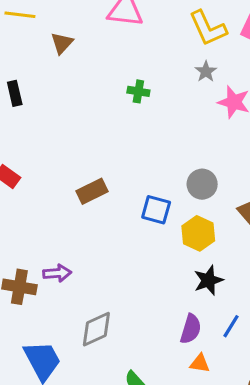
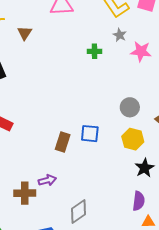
green cross: (138, 91) -> (95, 51), moved
brown rectangle: (92, 191) -> (63, 142), moved, turned -36
blue square: (156, 210) -> (90, 134), moved

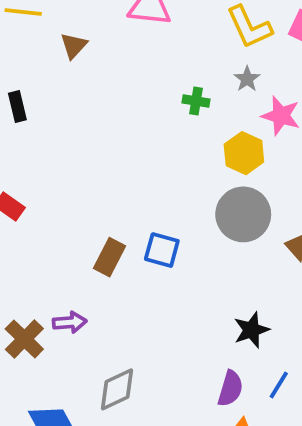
gray circle: (130, 107) -> (243, 214), size x1.5
yellow hexagon: (133, 139) -> (244, 153), moved
brown cross: (25, 193) -> (24, 339), turned 35

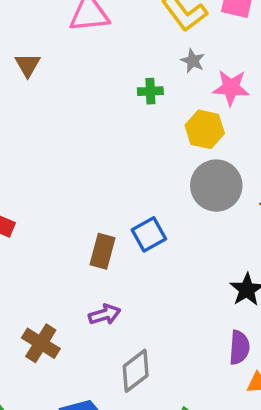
blue square: (162, 250) -> (149, 234), turned -32
purple arrow: (70, 322) -> (105, 314), moved

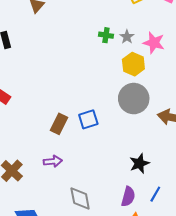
gray star: (193, 61) -> (127, 37), moved
gray diamond: (136, 371) -> (80, 199), moved, turned -75

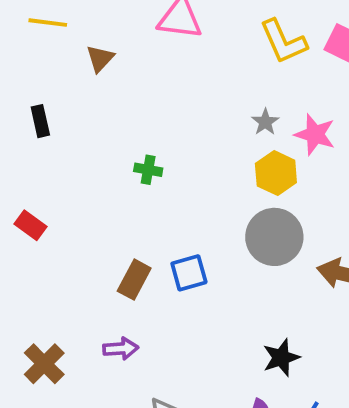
green cross: (106, 35) -> (148, 170), moved

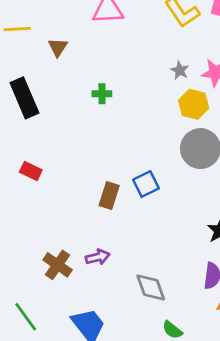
black rectangle: (40, 121) -> (24, 98), size x1.8
green cross: (148, 170) -> (102, 94), moved
purple arrow: (121, 349) -> (98, 257), moved

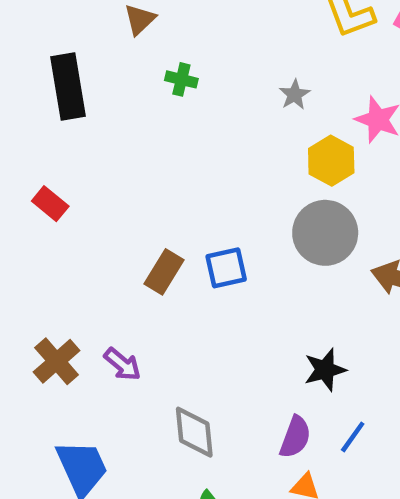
gray star: (180, 70) -> (295, 95), moved
green cross: (102, 94) -> (181, 79), moved
purple arrow: (98, 257) -> (122, 364), turned 40

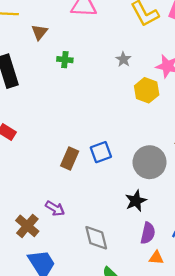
gray circle: (325, 233) -> (150, 162), moved
brown cross: (57, 361) -> (27, 226), moved
black star: (325, 370) -> (136, 201), moved

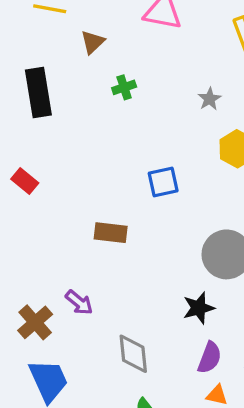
green cross: (65, 60) -> (124, 87), turned -32
blue square: (101, 152) -> (163, 182), moved
brown rectangle: (70, 159) -> (111, 233), turned 65

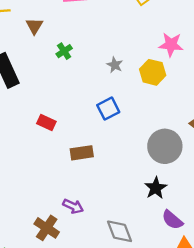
gray star: (209, 99) -> (115, 65), moved
red rectangle: (25, 181) -> (46, 123), moved
purple semicircle: (210, 358) -> (172, 220), turned 125

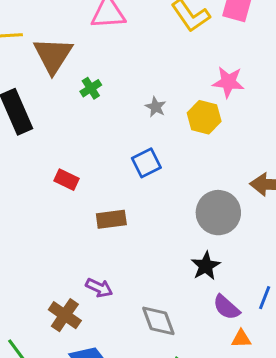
brown triangle: (34, 26) -> (53, 55), size x1.8

